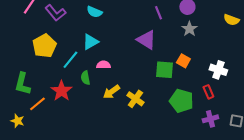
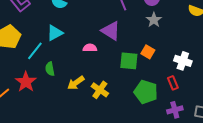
pink semicircle: (103, 65) -> (90, 48), moved

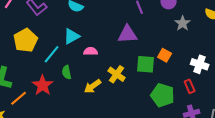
gray star: (154, 20) -> (183, 23), moved
purple triangle: (111, 31) -> (128, 34), turned -35
pink semicircle: (90, 48) -> (91, 51), moved
yellow cross: (100, 90) -> (117, 74), moved

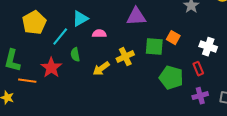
yellow cross: (117, 74) -> (125, 57), turned 30
orange line: (19, 98) -> (27, 81), turned 48

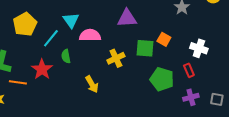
cyan triangle: (80, 19) -> (71, 20), turned -36
pink semicircle: (99, 34) -> (90, 35), size x1.5
yellow arrow: (101, 69) -> (92, 84), moved, turned -84

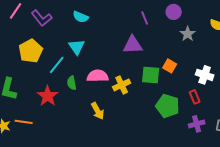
pink semicircle: (90, 35) -> (98, 76), moved
orange line: (18, 82) -> (24, 122), moved

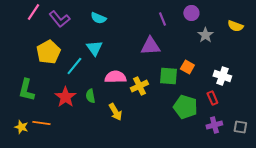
green semicircle: (72, 83) -> (90, 96), moved

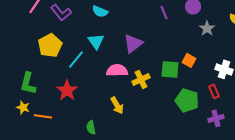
purple triangle: (150, 46) -> (133, 43), moved, turned -35
green semicircle: (90, 96) -> (91, 127), moved
yellow star: (21, 127) -> (23, 107), moved

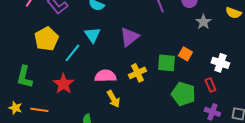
pink semicircle: (117, 70) -> (105, 76), moved
yellow star: (23, 107) -> (15, 108), moved
purple cross: (216, 118) -> (212, 112), turned 35

